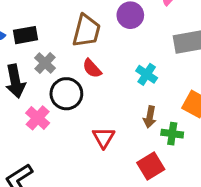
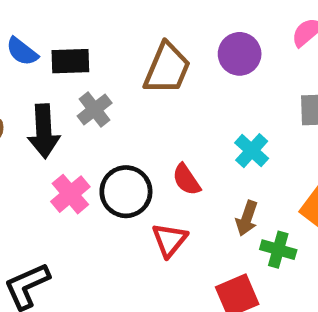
red semicircle: (92, 68) -> (186, 180), moved
black circle: (66, 94) -> (126, 192), moved

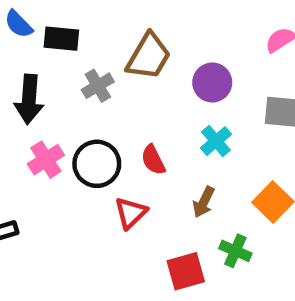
purple circle: (240, 54) -> (212, 82), moved
gray cross: (95, 109) -> (98, 86), moved
green cross: (278, 250) -> (235, 251), moved

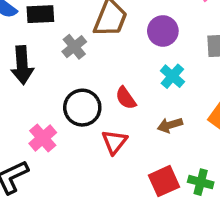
pink cross: (46, 160) -> (43, 138), moved
brown arrow: (204, 202) -> (170, 125), turned 55
green cross: (235, 251) -> (201, 182), moved

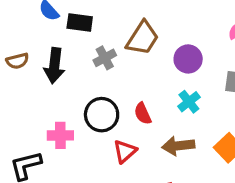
brown arrow: (170, 125) -> (178, 146), size x1.4
pink cross: (43, 138) -> (60, 135), turned 30

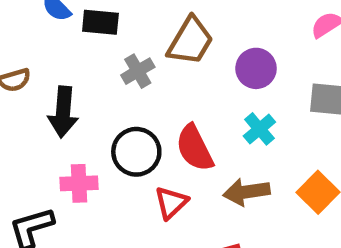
black arrow: (54, 66) -> (63, 112), moved
red semicircle: (143, 113) -> (195, 148), size x1.5

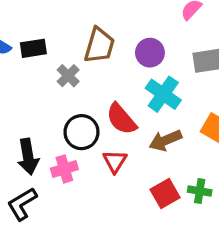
black arrow: (63, 112) -> (28, 157), moved
cyan cross: (259, 129) -> (163, 94), size x1.5
pink cross: (79, 183) -> (64, 169), moved

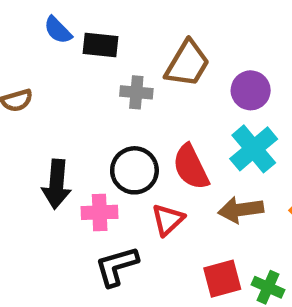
gray cross: (68, 76) -> (136, 92), turned 35
black L-shape: (22, 204) -> (117, 266), moved

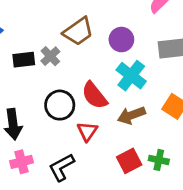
black rectangle: (100, 45) -> (24, 60), moved
brown trapezoid: (187, 64) -> (78, 31), turned 36
gray cross: (136, 92) -> (50, 56), turned -36
pink cross: (100, 212) -> (21, 162), moved

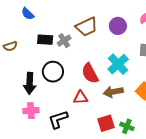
purple circle: (121, 40) -> (118, 26), moved
black circle: (60, 105) -> (53, 72), moved
red triangle: (87, 131) -> (80, 98), turned 42

